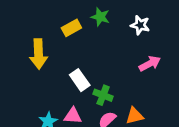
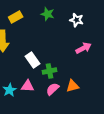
yellow rectangle: (71, 28) -> (16, 17), moved
green cross: (103, 95) -> (50, 71), turned -32

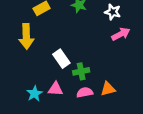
pink arrow: (84, 48) -> (121, 34), moved
pink semicircle: (53, 89) -> (85, 92), turned 32

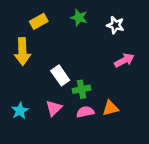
pink arrow: (121, 34) -> (124, 60), moved
pink triangle: (56, 89) -> (54, 108), turned -49
cyan star: (35, 94) -> (20, 111), moved

